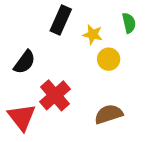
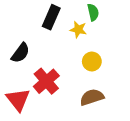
green semicircle: (129, 23) -> (93, 12), moved
yellow circle: (109, 59) -> (92, 61), moved

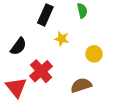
yellow star: (78, 30) -> (62, 39), moved
yellow circle: (92, 61) -> (94, 54), moved

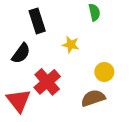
black rectangle: (45, 15) -> (37, 21), moved, turned -42
yellow circle: (94, 54) -> (104, 72), moved

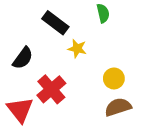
black rectangle: (37, 21) -> (55, 23), moved, turned -35
brown semicircle: (93, 98) -> (118, 107), moved

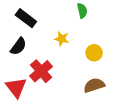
black rectangle: (55, 23) -> (26, 18), moved
yellow circle: (114, 78) -> (94, 53), moved

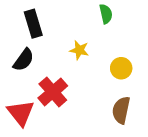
black rectangle: (26, 18) -> (33, 24), turned 36
brown semicircle: (94, 85) -> (121, 110), turned -60

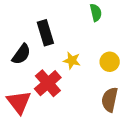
black rectangle: (33, 24) -> (45, 33), moved
yellow star: (79, 50) -> (72, 60), moved

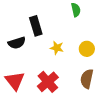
black semicircle: (21, 54) -> (17, 43), turned 36
red cross: (48, 83) -> (48, 82), moved

